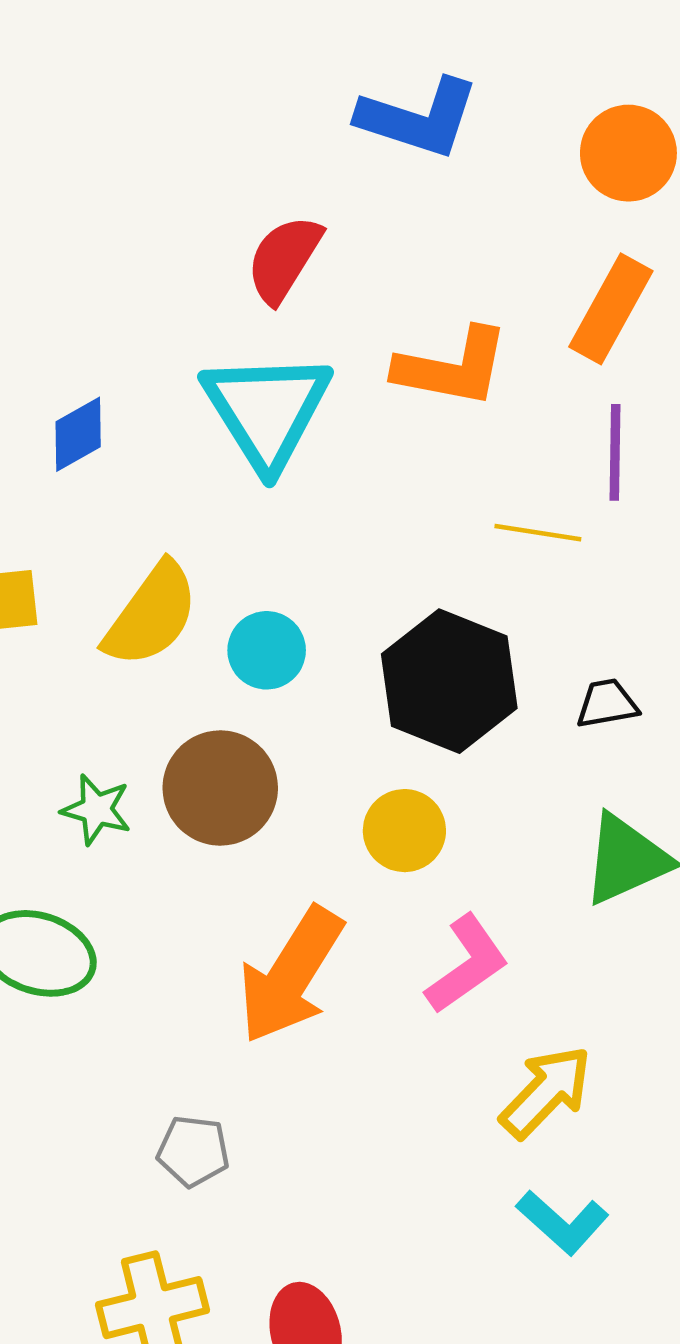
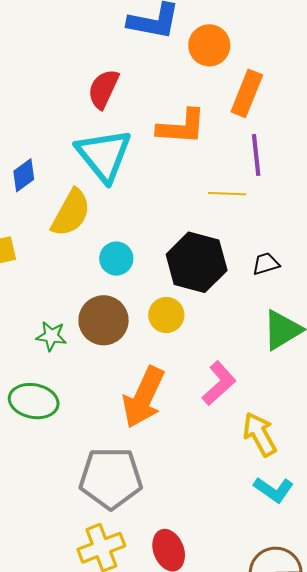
orange circle: (628, 153) -> (209, 45), moved
yellow semicircle: (151, 615) -> (71, 213), moved
yellow circle: (404, 831) -> (166, 315), moved
yellow arrow: (546, 1092) -> (260, 434), turned -66
gray pentagon: (193, 1151) -> (111, 478), size x2.0

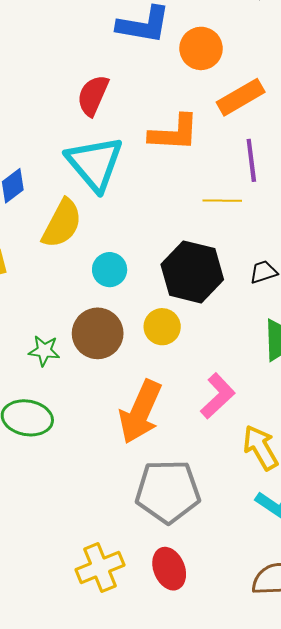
orange rectangle: (247, 93) -> (241, 97), turned 39
gray pentagon: (111, 478) -> (168, 491), moved

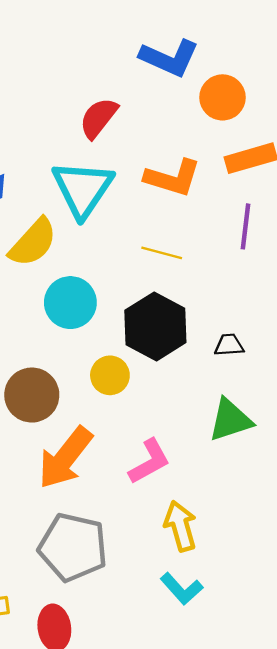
yellow line: (222, 201) -> (162, 253), moved
cyan circle: (110, 270) -> (70, 303), size x1.4
brown circle: (98, 333) -> (32, 395), moved

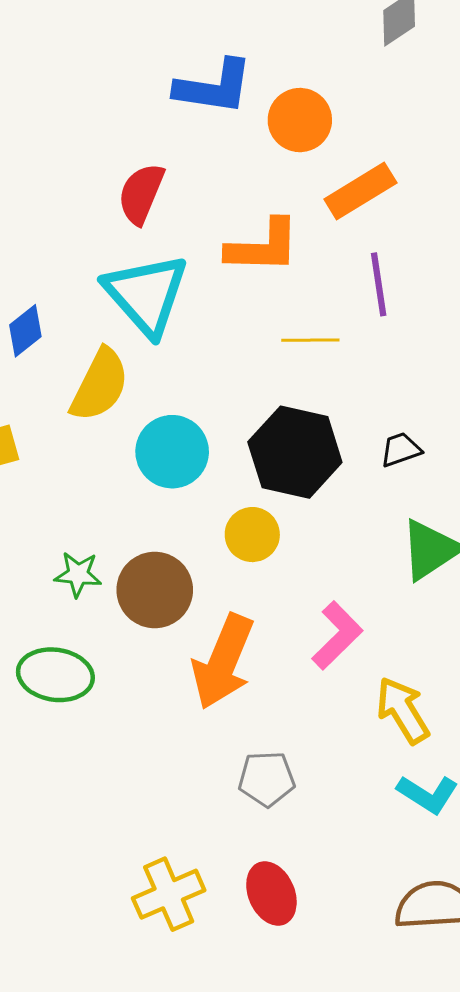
yellow line: (162, 253) -> (310, 340), moved
gray pentagon: (73, 547) -> (267, 779), size x0.6

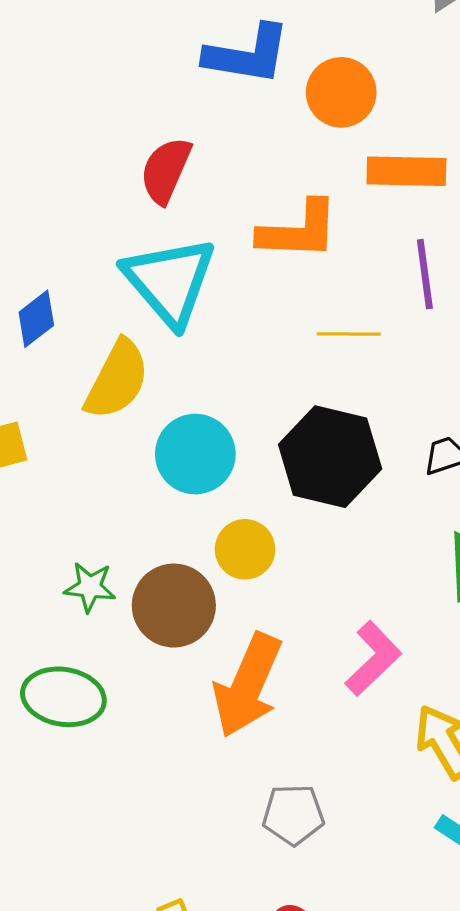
orange rectangle: (360, 191) -> (406, 171), turned 32
yellow circle: (252, 535) -> (245, 549), moved

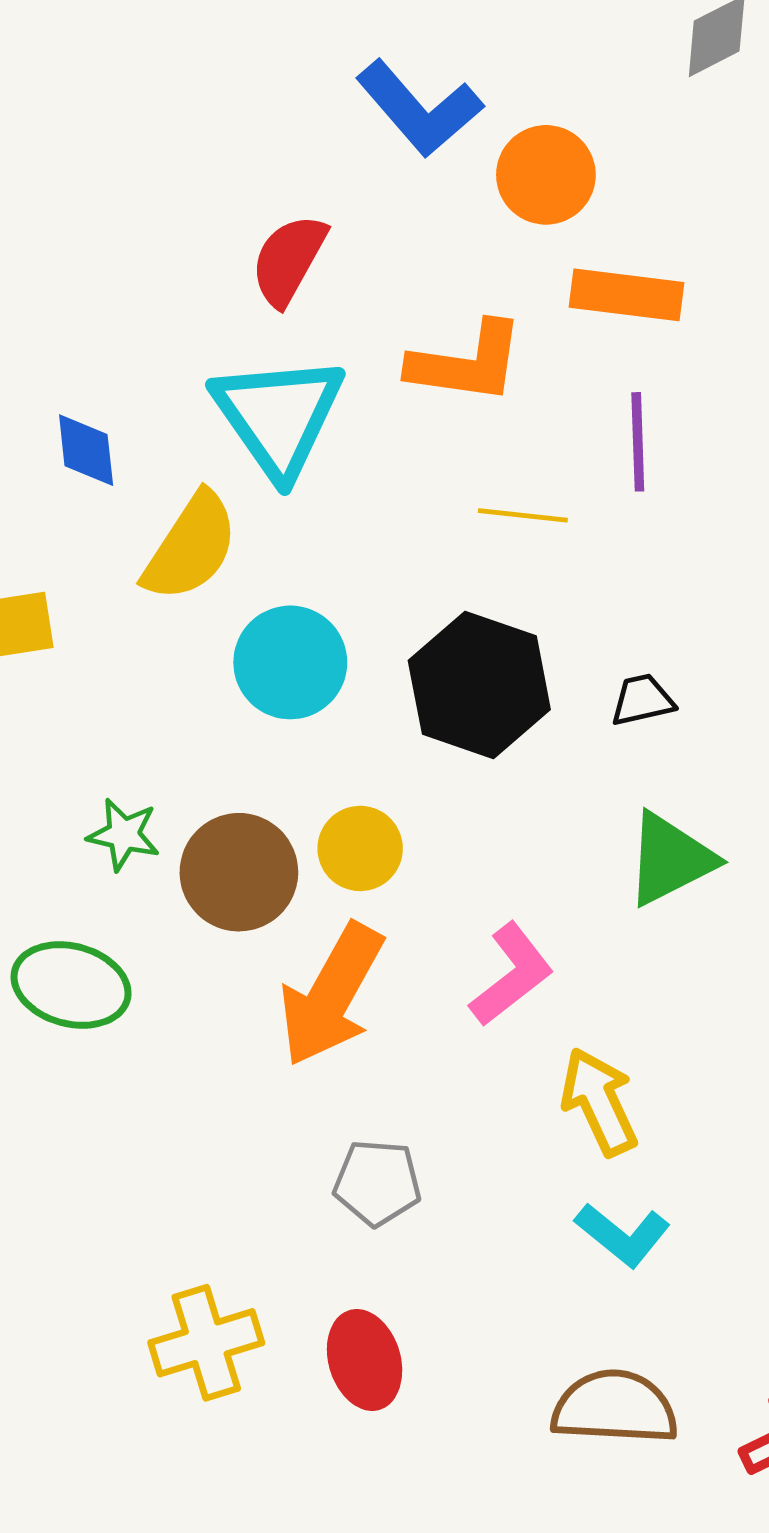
blue L-shape: (247, 55) -> (419, 109), turned 34
blue diamond: (36, 319) -> (86, 450), turned -64
yellow circle: (245, 549) -> (360, 848), moved

